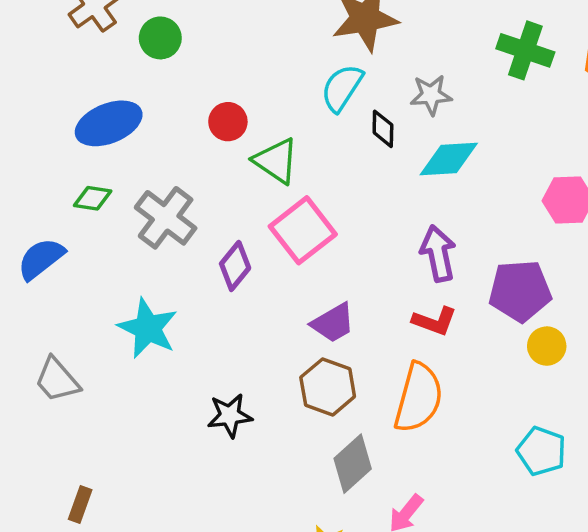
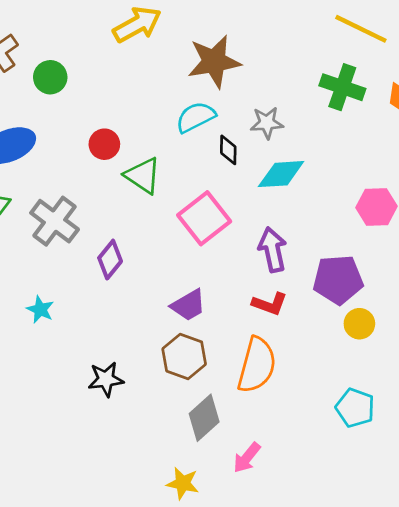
cyan semicircle: (342, 88) -> (196, 117), turned 30
pink square: (303, 230) -> (204, 218), moved
cyan star: (148, 328) -> (40, 309), size x0.6

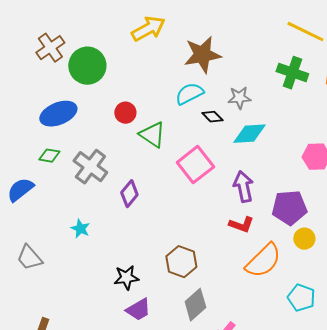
green circle: (50, 77) -> (87, 66), size x1.6
black diamond: (228, 150) -> (212, 117), turned -45
purple trapezoid: (188, 305) -> (138, 310), moved
orange semicircle: (257, 365) -> (263, 261), moved, turned 30

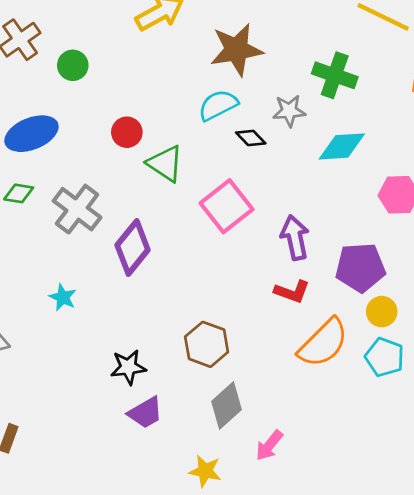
green circle: (87, 66) -> (73, 65), size x0.6
green cross: (292, 73) -> (335, 75), moved
cyan diamond: (249, 134) -> (342, 146), moved
purple diamond: (129, 194) -> (133, 248), size x1.4
cyan pentagon: (301, 298) -> (385, 357), moved

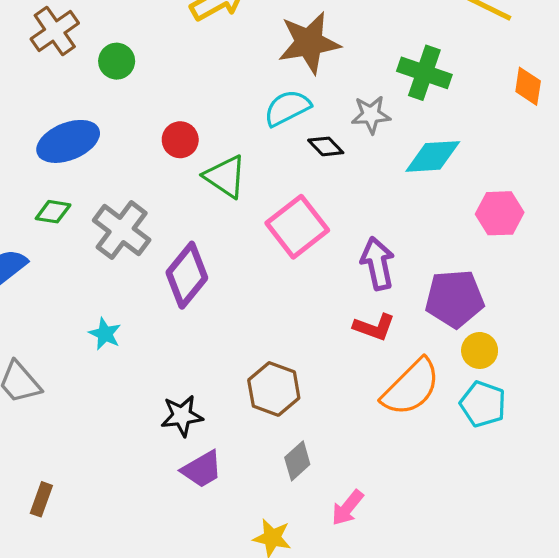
gray diamond: (227, 406) -> (297, 461), size x0.7

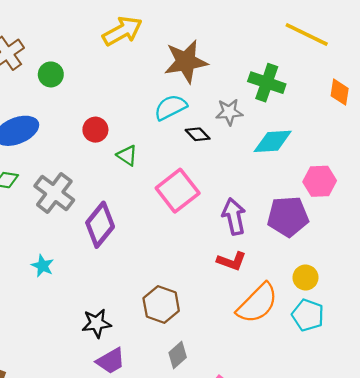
green triangle: (225, 177) -> (127, 155), size x0.7
purple pentagon: (454, 299) -> (288, 216), moved

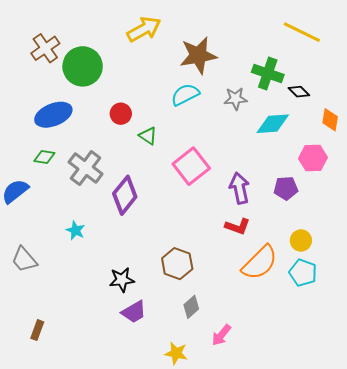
green circle: (51, 74) -> (83, 66), size x1.8
orange diamond: (340, 92) -> (330, 120), moved
black diamond: (198, 134) -> (299, 92), moved
purple pentagon: (288, 216) -> (286, 188), size x0.7

